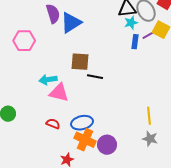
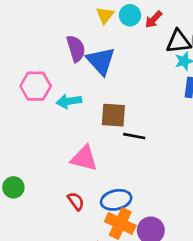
blue triangle: (71, 23) -> (101, 61), turned -40
cyan arrow: (48, 80) -> (69, 101), moved
red semicircle: (53, 124) -> (76, 201), turned 32

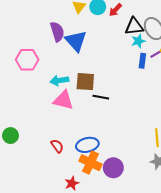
cyan arrow: (69, 101) -> (59, 80), moved
pink triangle: (84, 158) -> (63, 100), moved

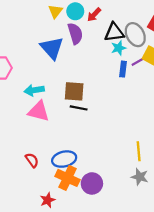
purple semicircle: (57, 32) -> (75, 34), moved
brown square: (85, 82) -> (74, 91), moved

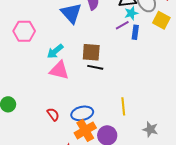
purple line: (139, 61) -> (122, 25), moved
cyan arrow: (34, 90) -> (55, 51), turned -30
yellow line: (139, 151) -> (123, 106), moved
orange cross: (67, 178) -> (85, 130), turned 35

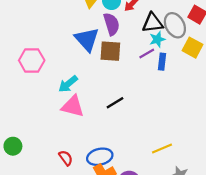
brown square: (91, 52) -> (110, 51), moved
black line: (95, 67) -> (115, 103), turned -42
yellow line: (123, 106) -> (162, 149), moved, turned 72

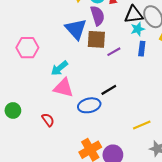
purple line: (147, 53) -> (114, 52), moved
black line: (115, 103) -> (109, 90), moved
green circle: (13, 146) -> (13, 110), moved
blue ellipse: (100, 157) -> (89, 105), moved
red semicircle: (66, 158) -> (48, 120), moved

